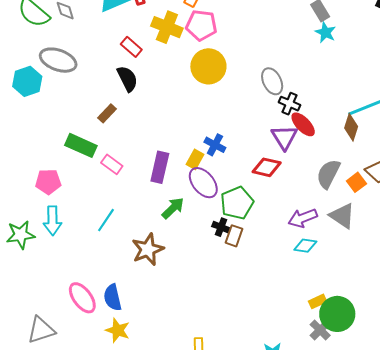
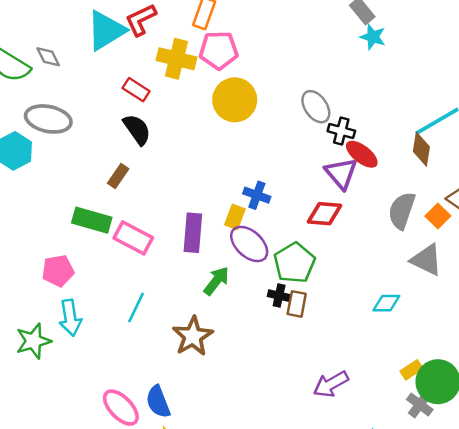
pink rectangle: (112, 164) -> (133, 238), size x1.4
purple arrow: (303, 218) -> (331, 384), moved

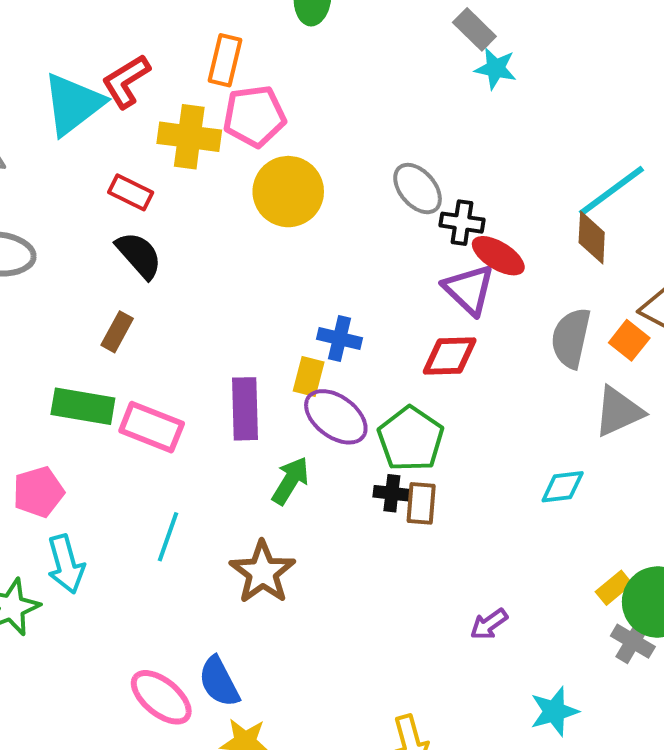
gray triangle: (426, 260) -> (619, 412), turned -44
purple arrow: (331, 384) -> (489, 624), size x0.7

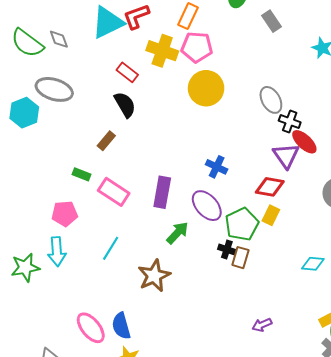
gray rectangle: (474, 29) -> (272, 21), moved
yellow rectangle: (309, 377) -> (271, 215), moved
green rectangle: (83, 406) -> (82, 174), size x0.6
pink pentagon: (38, 492) -> (65, 214), moved

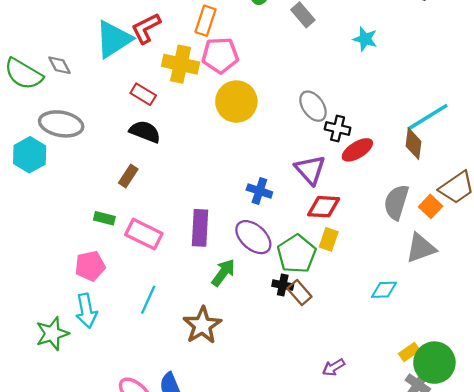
black semicircle: (125, 105) -> (145, 132), turned -32
red ellipse: (304, 142) -> (357, 150), turned -68
purple triangle: (286, 156) -> (310, 170), moved
brown rectangle: (240, 258) -> (299, 293), turned -50

